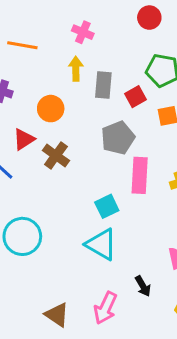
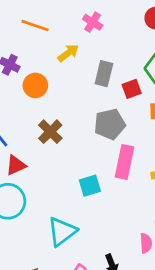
yellow arrow: (76, 69) -> (68, 53), moved, turned 45
orange circle: (51, 109) -> (35, 85), moved
red triangle: (24, 139) -> (16, 165), moved
cyan triangle: (101, 244) -> (62, 232), moved, turned 44

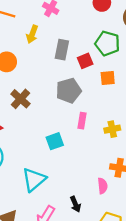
yellow arrow: (68, 53) -> (32, 34), turned 150
pink rectangle: (124, 162) -> (82, 121), size x0.6

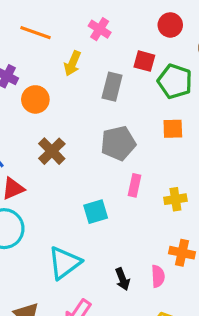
red square: (85, 61) -> (144, 61), moved, turned 35
black arrow: (75, 204) -> (123, 279), moved

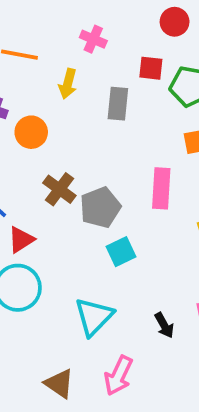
gray pentagon: (118, 143) -> (100, 207), moved
pink rectangle: (134, 185) -> (161, 188), moved, size x1.5

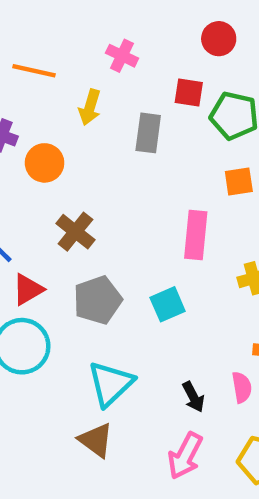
gray pentagon: (100, 207) -> (98, 300), moved
cyan square: (121, 252) -> (168, 304), moved
pink arrow: (118, 376) -> (185, 456), moved
brown triangle: (59, 384) -> (96, 440), moved

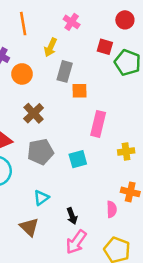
orange line: (34, 71) -> (23, 24), turned 60
gray rectangle: (148, 133) -> (65, 71), moved
orange square: (239, 181) -> (79, 91), moved
cyan triangle: (111, 384) -> (41, 198), size x0.6
black arrow: (193, 397) -> (72, 216), moved

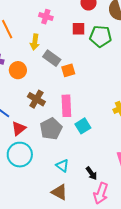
gray rectangle: (65, 71) -> (52, 58), turned -54
pink rectangle: (98, 124) -> (66, 106), moved
cyan triangle: (41, 198) -> (62, 166), turned -32

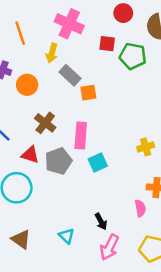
pink cross: (46, 17) -> (69, 24), size x1.6
red triangle: (19, 128) -> (30, 155), moved, turned 49
cyan triangle: (62, 166) -> (67, 236), moved
brown triangle: (59, 192) -> (21, 239), moved

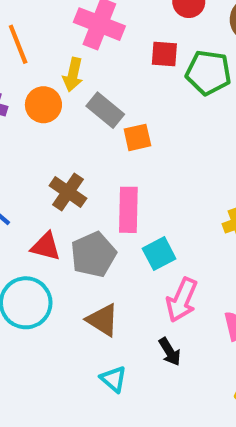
orange circle: (27, 85) -> (43, 105), moved
brown triangle: (21, 239) -> (103, 320), moved
pink arrow: (109, 247) -> (182, 300), moved

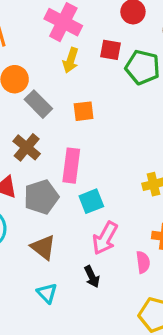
yellow arrow: (73, 75) -> (71, 60), moved
gray rectangle: (105, 110) -> (38, 104), moved

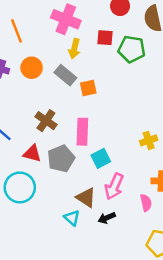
gray rectangle: (38, 104) -> (65, 75), moved
brown triangle: (43, 247) -> (86, 197), moved
black arrow: (92, 277) -> (107, 218), turned 98
cyan triangle: (47, 293) -> (72, 218), moved

